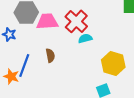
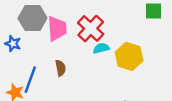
pink trapezoid: (47, 21) -> (57, 28), turned 90
yellow hexagon: (113, 63) -> (129, 56), moved

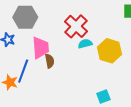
pink trapezoid: (57, 28) -> (40, 48), moved

